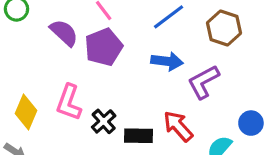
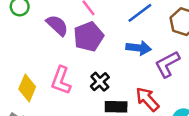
black cross: (104, 121) -> (100, 82), moved

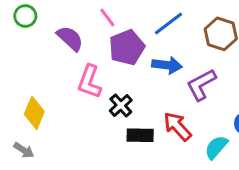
purple pentagon: (89, 37) -> (127, 47), moved
pink L-shape: (61, 80) -> (89, 82), moved

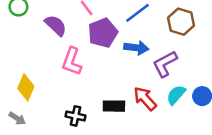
black cross: (121, 105) -> (76, 116), moved, turned -36
cyan semicircle: (216, 147) -> (176, 95), moved

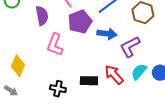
purple semicircle: (56, 25) -> (42, 16), turned 36

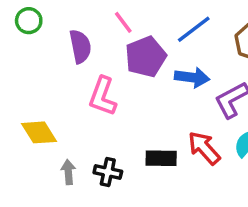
yellow diamond: (18, 66) -> (39, 132), turned -55
gray arrow: (11, 91) -> (68, 172), moved, turned -128

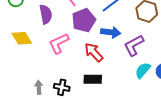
pink L-shape: (103, 96) -> (59, 43), turned 45
yellow diamond: (39, 132) -> (22, 38), moved
red arrow: (204, 148) -> (94, 52), moved

